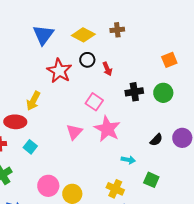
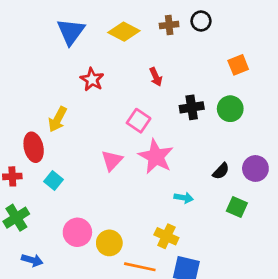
black circle: (87, 60) -> (201, 21), moved
red star: (59, 71) -> (92, 79), size x0.7
red ellipse: (15, 122) -> (34, 147), turned 75
green square: (151, 180) -> (237, 207), moved

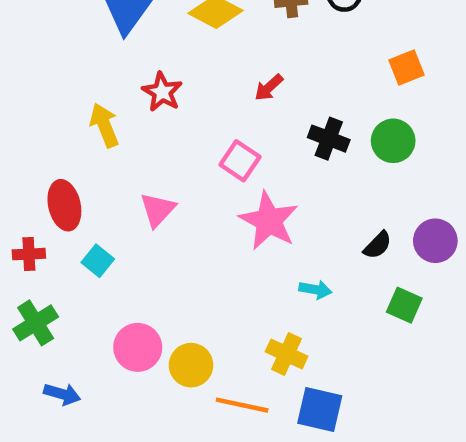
red arrow: (156, 77) -> (269, 87), turned 72
black cross: (192, 107) -> (329, 139), turned 30
yellow arrow: (57, 119) -> (104, 125), moved, turned 130
pink triangle: (112, 161) -> (158, 210), moved

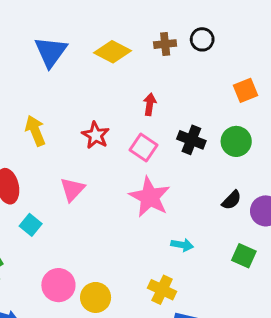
red arrow: (269, 87) -> (150, 104), turned 140
red star: (162, 92) -> (96, 135), moved
pink square: (240, 161) -> (143, 148), moved
black semicircle: (378, 245) -> (232, 200), moved

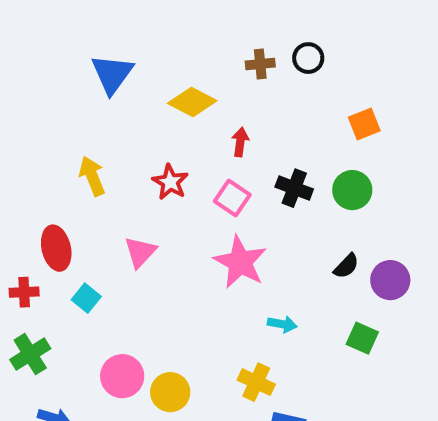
yellow diamond: (113, 52) -> (192, 102), moved

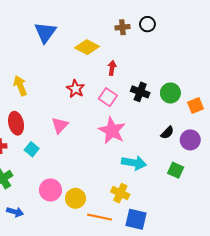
orange square: (364, 124) -> (195, 105), moved
yellow arrow: (92, 176) -> (20, 86), moved
cyan arrow: (282, 324) -> (134, 163), size x1.6

